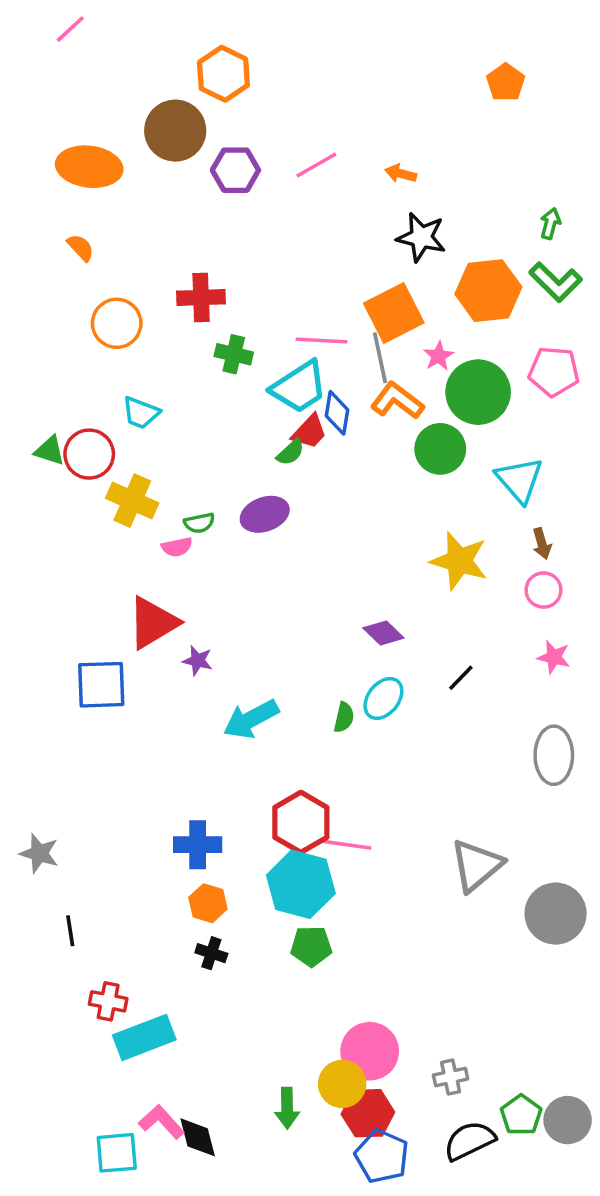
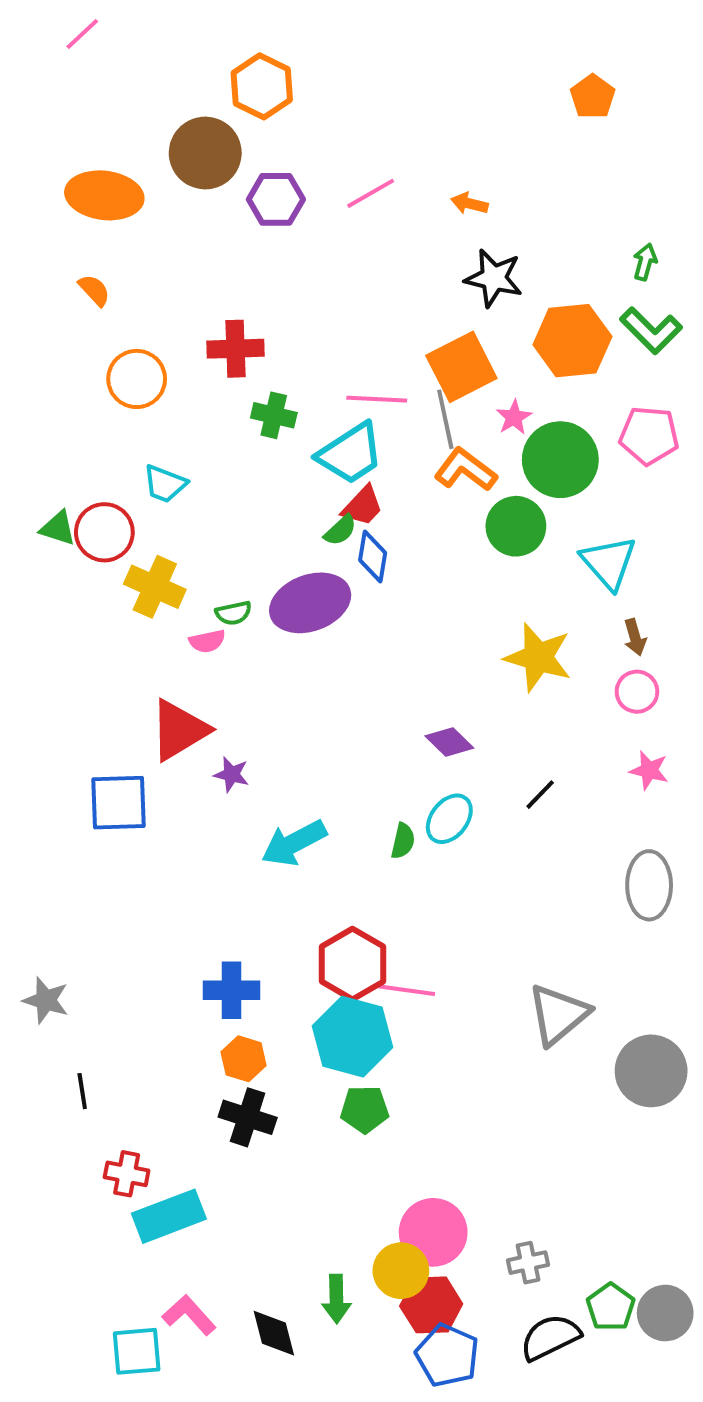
blue diamond: (337, 413) -> (373, 556), moved
purple ellipse: (265, 514) -> (310, 603), size x1.4
black cross: (211, 953) -> (248, 1117), size x1.5
black diamond: (198, 1137) -> (274, 1333), moved

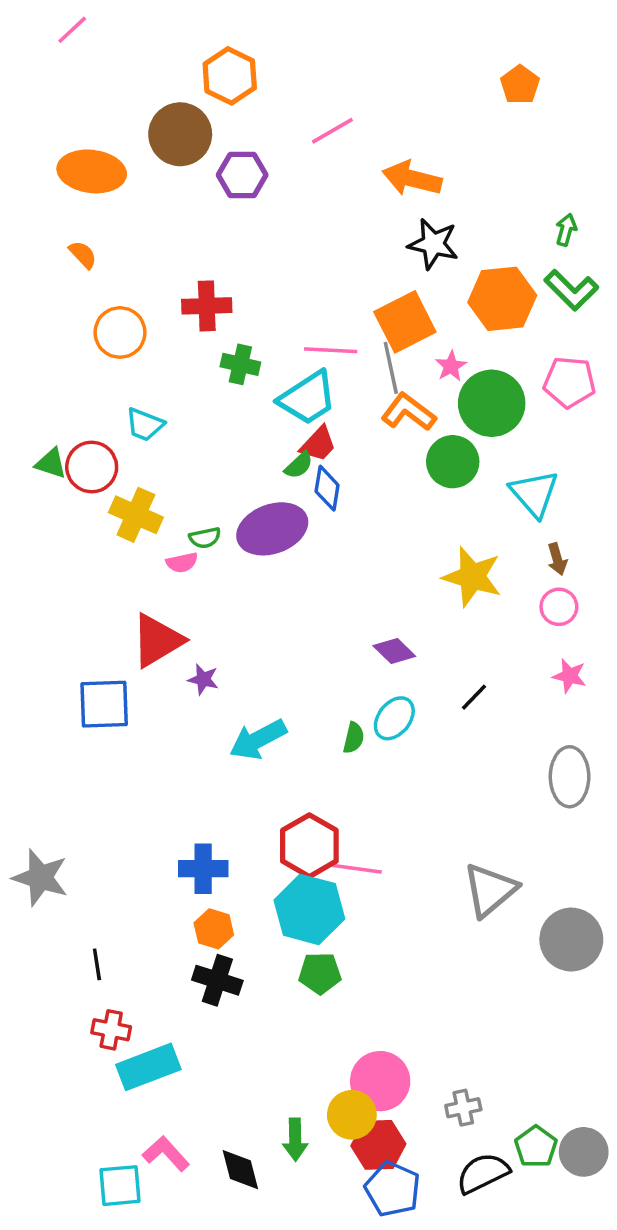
pink line: (371, 193) -> (332, 131), moved
orange arrow: (469, 203) -> (412, 179), size x1.8
gray star: (46, 1000) -> (40, 878), size x1.4
black line: (82, 1091) -> (97, 964), moved

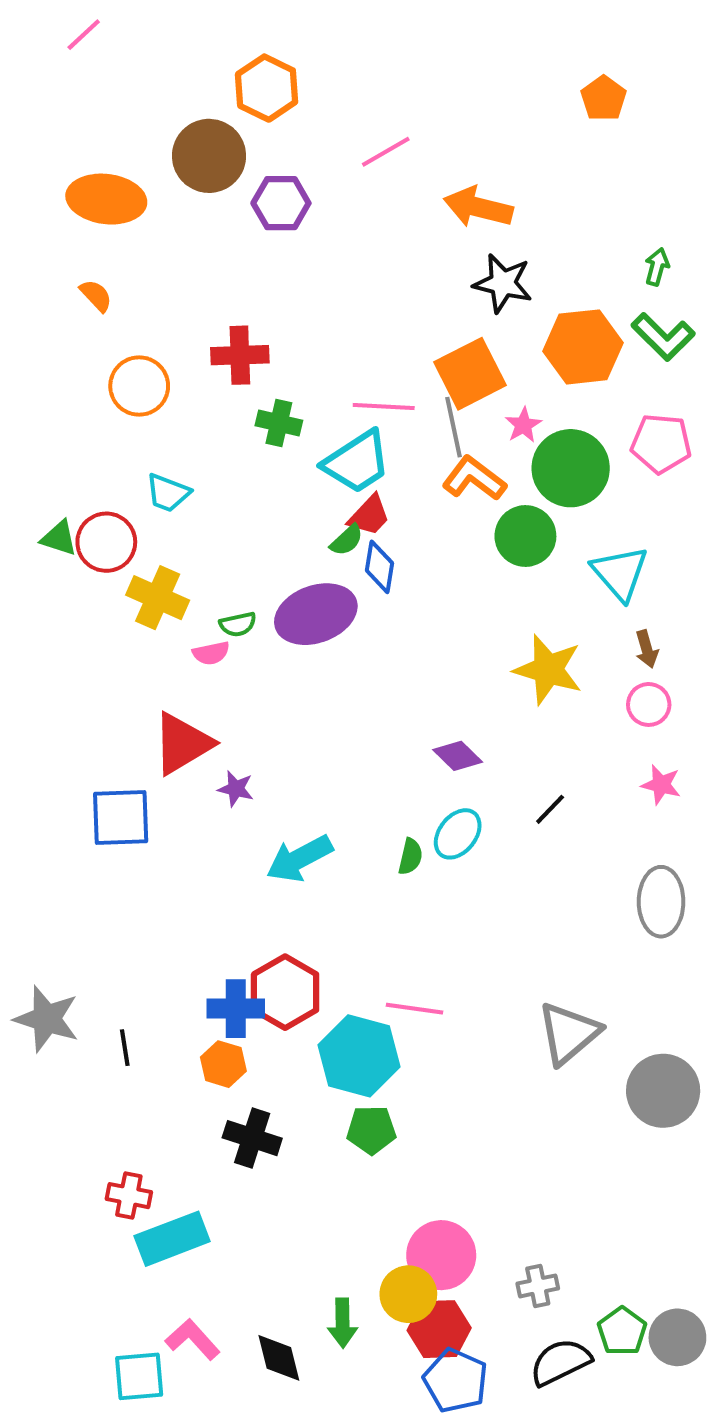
red hexagon: (309, 846) -> (285, 992), moved
orange hexagon: (214, 929) -> (223, 1064), moved
black line: (97, 964) -> (125, 1048), moved

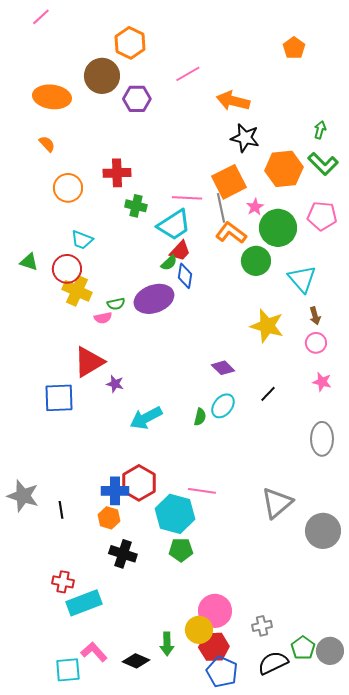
red circle: (106, 542) -> (67, 269), moved
black diamond: (279, 1358) -> (136, 661), turned -52

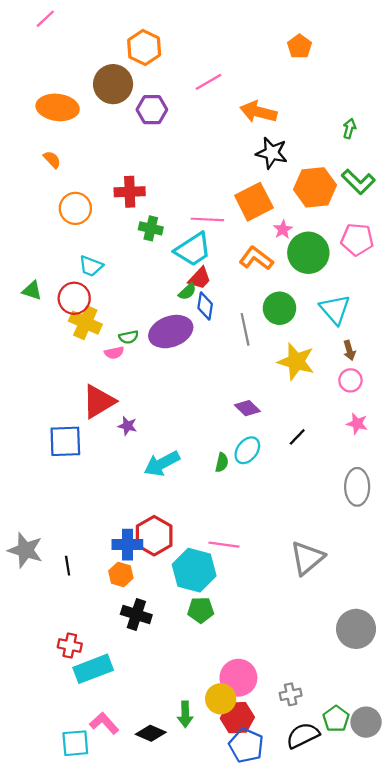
orange pentagon: (294, 48) -> (299, 46), moved
green arrow: (320, 130) -> (349, 129), moved
gray line: (221, 208) -> (245, 329), moved
green circle: (256, 261) -> (279, 308), moved
gray circle: (323, 531) -> (356, 629), moved

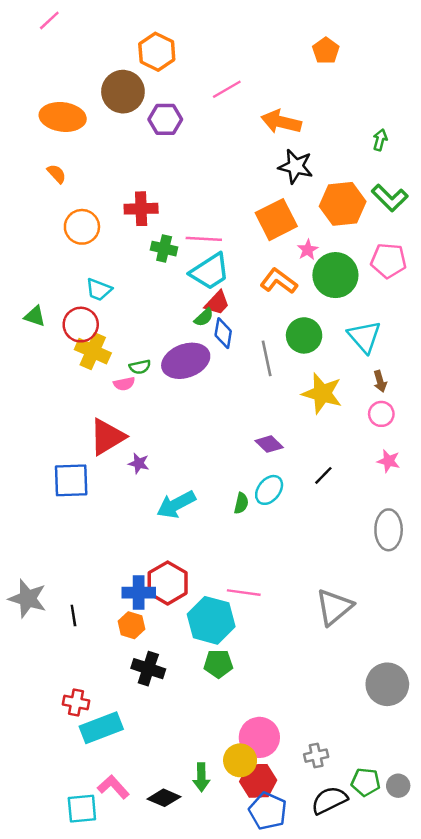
pink line: (207, 219) -> (204, 239), moved
green pentagon: (336, 719) -> (366, 782), turned -30
gray circle: (366, 722) -> (398, 786), size x0.7

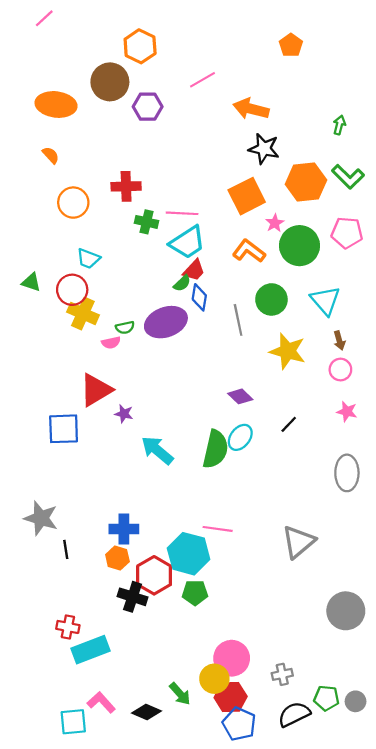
green semicircle: (241, 503) -> (215, 449), size x2.0
cyan arrow: (176, 504) -> (157, 450), turned 68
red hexagon: (168, 583) -> (154, 575), moved
gray star: (28, 599) -> (41, 518), moved
green arrow: (201, 777) -> (180, 694), turned -40

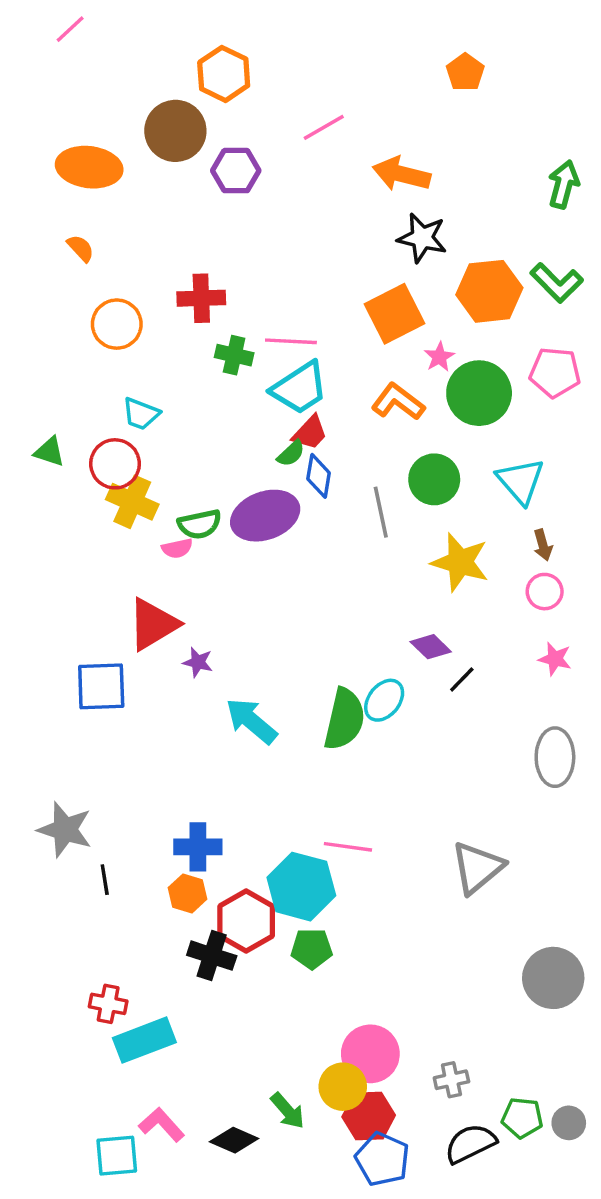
green arrow: (339, 125) -> (564, 184), moved, size x1.5
green semicircle: (125, 327) -> (200, 524), size x1.4
purple diamond: (240, 396) -> (431, 647), moved

